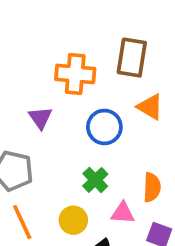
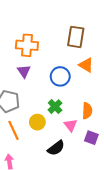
orange cross: (75, 74) -> (27, 45), moved
pink triangle: (123, 213) -> (71, 125), turned 48
yellow circle: (73, 220) -> (37, 122), moved

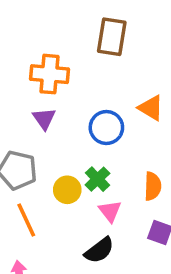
brown rectangle: (76, 37) -> (112, 37), moved
yellow circle: (37, 122) -> (67, 190), moved
pink triangle: (71, 125) -> (110, 211), moved

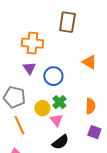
blue circle: (106, 127) -> (53, 76), moved
pink triangle: (110, 211) -> (56, 120), moved

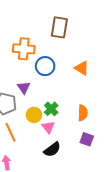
purple triangle: (29, 68) -> (24, 87), moved
blue circle: (53, 76) -> (45, 66), moved

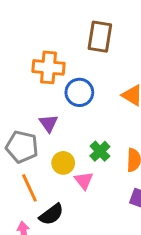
green cross: (51, 109) -> (100, 151), moved
black semicircle: (52, 150) -> (51, 214), moved

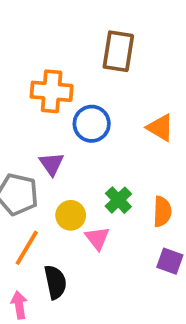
orange line: (29, 188) -> (27, 248), turned 56
black semicircle: (51, 214) -> (55, 282), turned -65

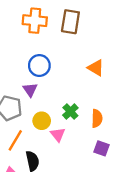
orange cross: (52, 91) -> (35, 21), moved
blue circle: (92, 124) -> (39, 66), moved

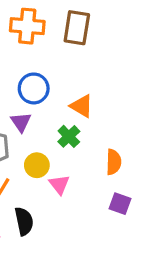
orange triangle: (96, 68) -> (82, 106), moved
green cross: (70, 112) -> (69, 136), moved

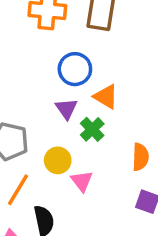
blue circle: (34, 88) -> (75, 69), moved
purple triangle: (21, 122) -> (66, 109), moved

